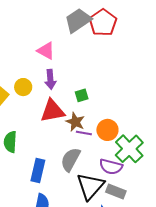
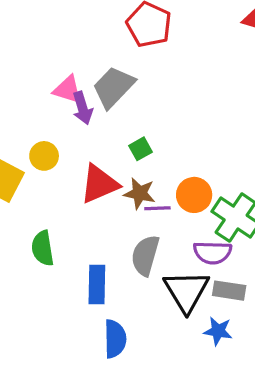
gray trapezoid: (78, 20) -> (113, 87), moved
purple arrow: (50, 79) -> (82, 108), moved

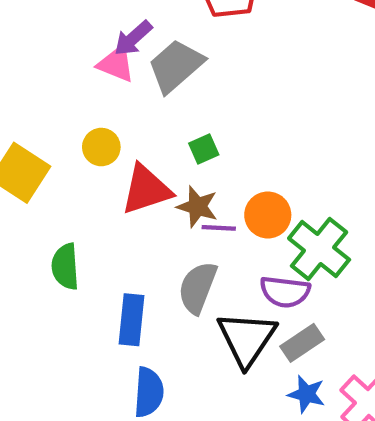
purple arrow: (82, 108) -> (133, 38), moved, turned 60
yellow circle: (44, 156) -> (101, 147), moved
gray rectangle: (229, 291) -> (302, 343), turned -48
blue star: (218, 331) -> (307, 394), moved

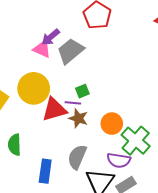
yellow circle: (101, 147) -> (34, 88), size x1.8
purple line: (219, 228) -> (73, 103), moved

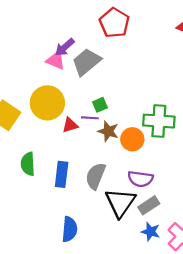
red triangle: (54, 109) -> (70, 125), size x0.6
brown star: (78, 118) -> (108, 131), moved
green cross: (136, 141) -> (159, 121), moved, turned -36
blue rectangle: (45, 171) -> (62, 174), moved

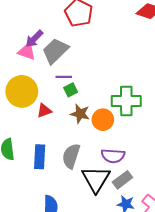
purple line: (90, 118) -> (64, 77), moved

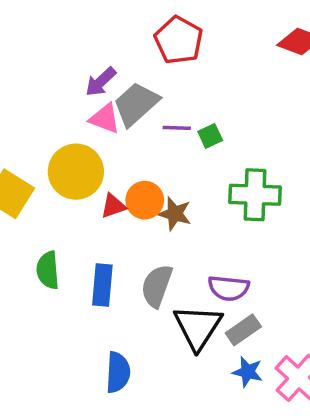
pink triangle: (27, 51) -> (105, 119), moved
purple line: (64, 77) -> (177, 128), moved
green square: (71, 90) -> (210, 136), moved
orange circle: (103, 120) -> (145, 200), moved

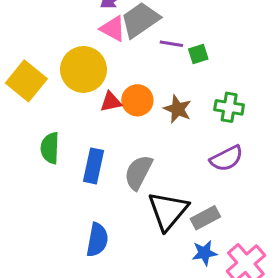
green cross: (255, 195) -> (229, 107), size x0.7
brown star: (175, 214) -> (178, 109), moved
purple semicircle: (229, 288) -> (226, 158), moved, turned -40
blue star: (248, 372) -> (204, 253), turned -30

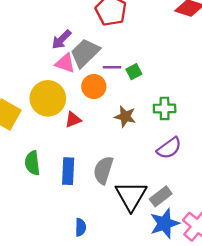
orange circle: (137, 100) -> (94, 87), moved
blue semicircle: (97, 240) -> (81, 227), size x0.7
blue star: (204, 253) -> (165, 223), size x1.5

